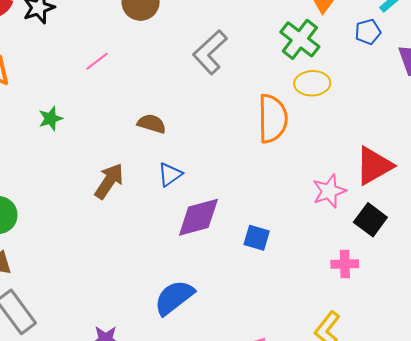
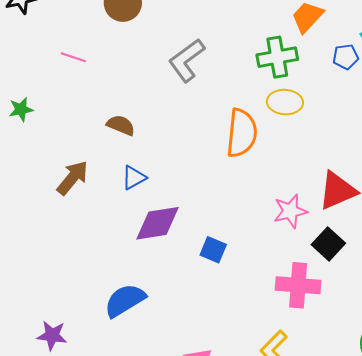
green cross: (300, 39) -> (277, 57), turned 36
pink line: (97, 61) -> (73, 57), turned 50
pink cross: (345, 264) -> (298, 285), size x1.6

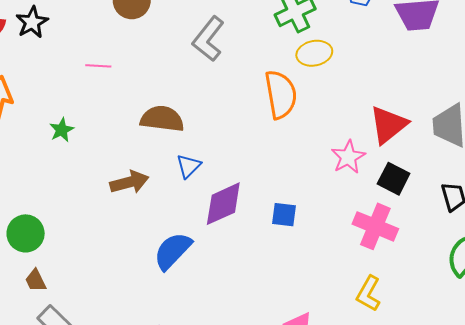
brown semicircle: (121, 125) -> (162, 119), size x1.5
brown arrow: (73, 178) -> (129, 182), turned 51
pink cross: (298, 285) -> (375, 226), turned 33
blue semicircle: (125, 300) -> (173, 251), moved

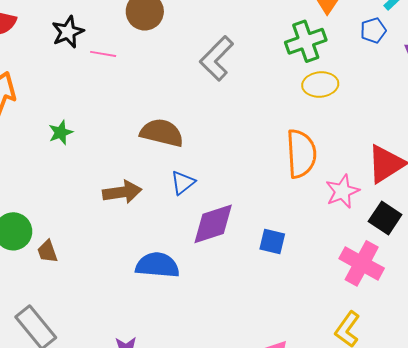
black star: (32, 22) -> (68, 32), moved
pink line: (98, 66) -> (103, 54), moved
orange semicircle: (281, 94) -> (301, 154), moved
blue semicircle: (173, 251) -> (157, 265), turned 45
brown trapezoid: (36, 280) -> (47, 251), moved

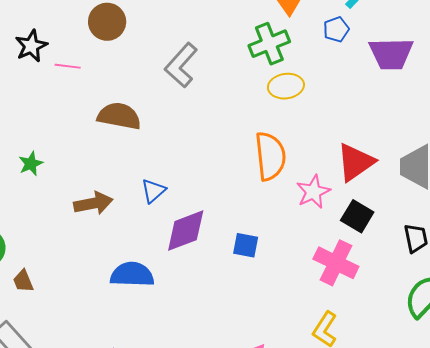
green star: (61, 133) -> (31, 164), moved
brown semicircle: (162, 133) -> (119, 116), moved
brown trapezoid: (47, 251) -> (23, 281), moved

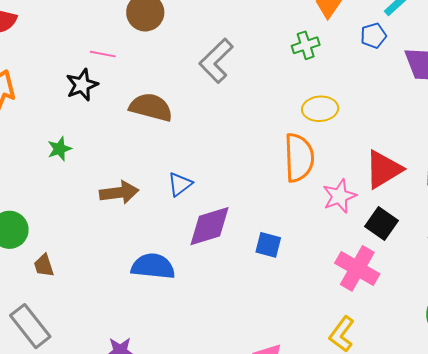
green cross: (269, 44) -> (306, 45), size x0.7
black star: (31, 46) -> (82, 85), moved
yellow ellipse: (286, 86) -> (320, 109), moved

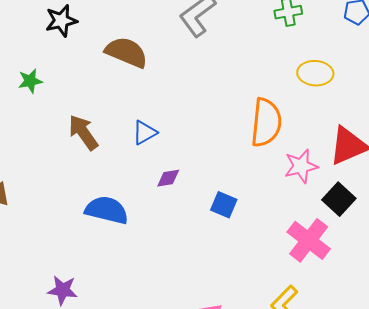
yellow ellipse: (320, 109) -> (315, 73), moved
brown arrow: (119, 193) -> (83, 132), turned -126
purple diamond: (210, 226) -> (168, 178), size x0.5

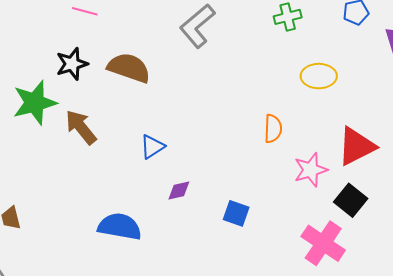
black star: (61, 21) -> (72, 64), moved
green star: (30, 81) -> (35, 103), size x1.8
orange semicircle: (266, 123) -> (273, 129), size x0.6
brown arrow: (83, 132) -> (81, 127), moved

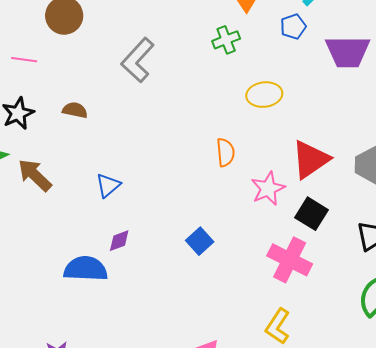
brown semicircle: (129, 68) -> (75, 110), size x0.6
purple diamond: (179, 190) -> (119, 241), moved
blue square: (236, 213) -> (200, 241), turned 36

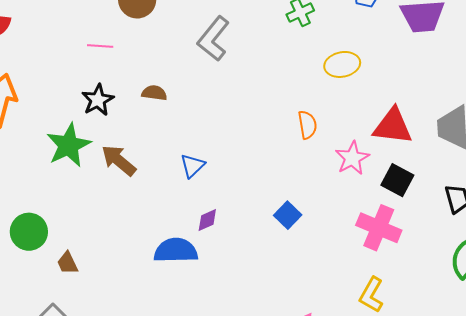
red triangle: (310, 160) -> (393, 126), turned 45

